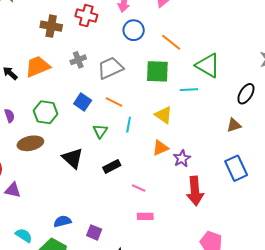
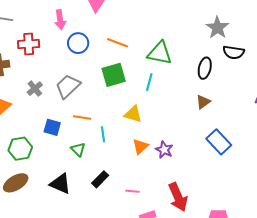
cyan line: (189, 90) -> (149, 82), turned -54
red arrow: (195, 191) -> (178, 197), moved

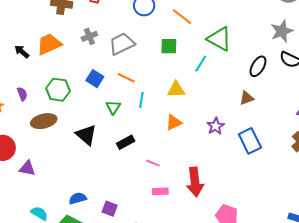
green square: (114, 75) -> (169, 46), size x0.7
yellow triangle: (133, 114) -> (176, 90), turned -36
purple star: (164, 150) -> (216, 126), moved

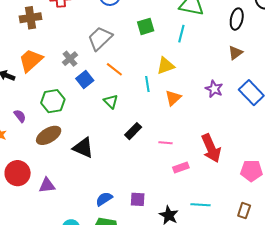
gray cross: (89, 36) -> (70, 59), moved
orange line: (126, 78) -> (114, 69), turned 30
blue square: (95, 79) -> (85, 79), turned 36
cyan line: (141, 100) -> (147, 84), moved
black triangle: (86, 135) -> (83, 148), moved

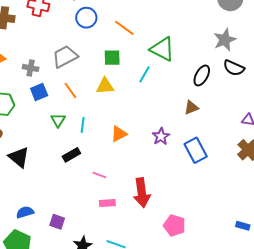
gray cross: (70, 59) -> (31, 68), turned 35
yellow triangle: (166, 66) -> (105, 86), moved
cyan line: (147, 84) -> (83, 125), moved

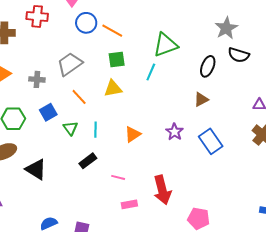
orange line: (124, 28) -> (112, 31), moved
green triangle: (162, 49) -> (165, 45), turned -40
blue square: (39, 92) -> (48, 112), moved

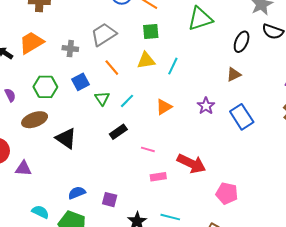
cyan line: (151, 72) -> (173, 66), moved
cyan line: (96, 130) -> (127, 101), turned 42
red arrow: (162, 190) -> (192, 164), turned -52

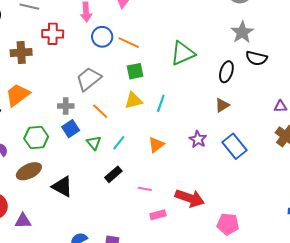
gray cross: (70, 49) -> (66, 106), moved

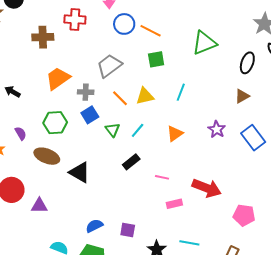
orange trapezoid: (18, 95) -> (58, 78), moved
yellow triangle: (133, 100) -> (145, 96), moved
brown ellipse: (29, 171) -> (47, 156), turned 45

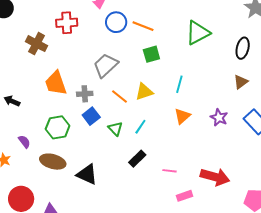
brown cross: (43, 37) -> (36, 44), turned 35
orange trapezoid: (58, 78) -> (56, 83), turned -68
orange triangle: (175, 134) -> (182, 116), moved

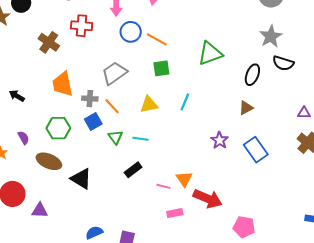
orange line: (120, 97) -> (112, 106), moved
orange triangle: (182, 116) -> (184, 179), moved, turned -30
cyan line: (140, 127) -> (141, 139), turned 56

